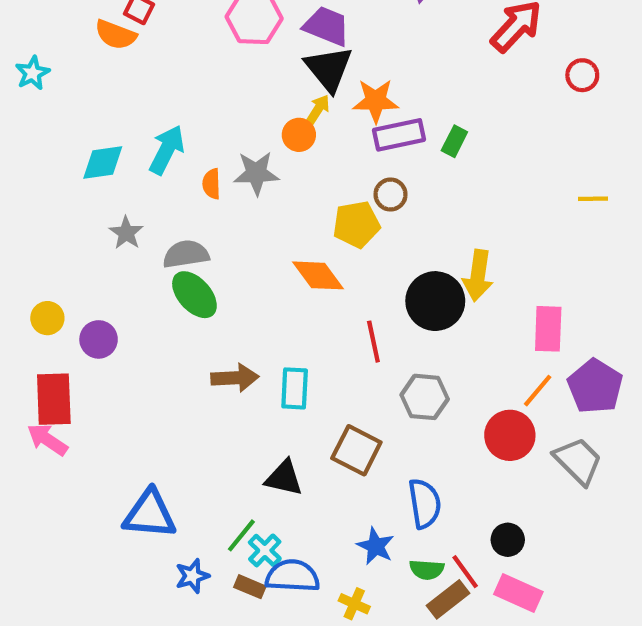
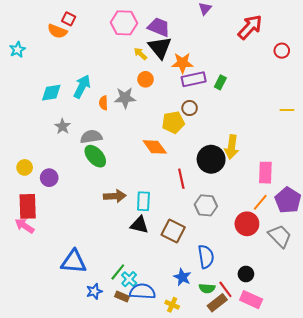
yellow arrow: (318, 109) -> (140, 54), moved, turned -80
black triangle: (284, 478) -> (139, 225), moved

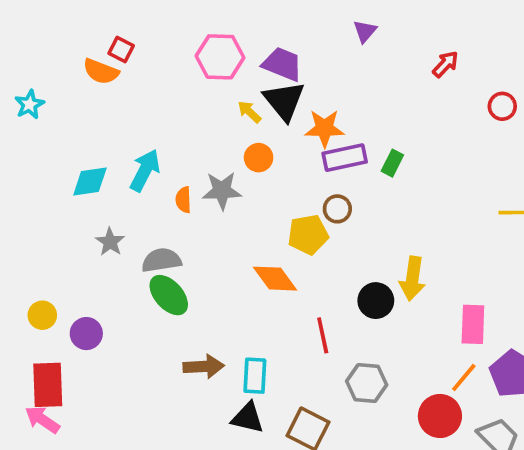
red arrow: (250, 27) -> (445, 64), size x0.6
black circle: (211, 159) -> (376, 301), size x0.7

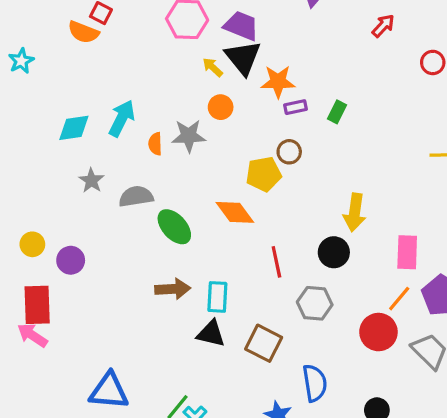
purple rectangle: (345, 158) -> (296, 107), size x0.6
green ellipse: (169, 295) -> (174, 227), moved
black circle: (376, 301) -> (334, 252), moved

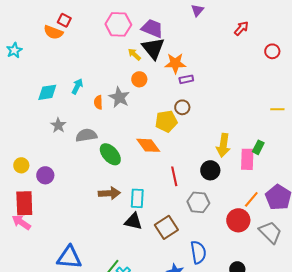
green rectangle: (337, 112) -> (258, 147), moved
cyan arrow: (122, 118) -> (77, 86), size x0.7
gray star: (189, 136) -> (119, 97), turned 30
pink rectangle: (407, 252) -> (247, 159), moved
brown square: (264, 343) -> (166, 227), turned 30

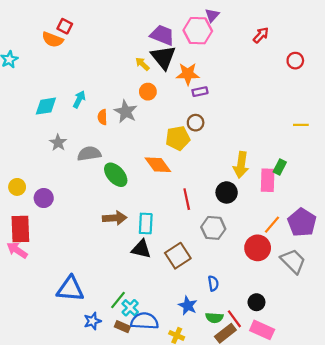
pink hexagon: (118, 24) -> (198, 31), moved
blue semicircle: (198, 252) -> (213, 283), size x0.6

